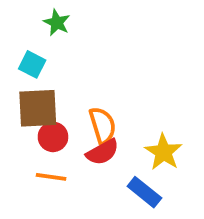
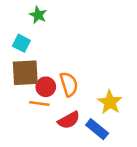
red circle: (53, 137) -> (46, 87), moved
red semicircle: (103, 152) -> (69, 120), moved
orange line: (51, 177) -> (39, 103), moved

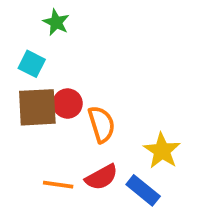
red circle: (46, 87) -> (68, 104), moved
orange line: (39, 103) -> (58, 185), moved

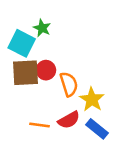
green star: (56, 22) -> (42, 28), moved
cyan square: (32, 64) -> (22, 43), size x1.5
yellow star: (162, 151) -> (92, 99), moved

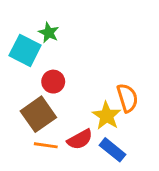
brown square: (25, 73) -> (38, 114), moved, turned -32
orange semicircle: (69, 84) -> (127, 98), moved

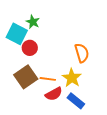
red circle: (53, 82) -> (30, 48), moved
orange semicircle: (127, 98) -> (82, 53), moved
orange line: (46, 145) -> (48, 79), moved

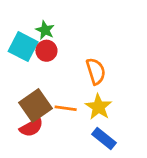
red circle: (30, 48) -> (46, 51), moved
orange semicircle: (82, 53) -> (96, 71), moved
red semicircle: (54, 94) -> (31, 127), moved

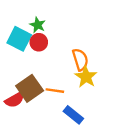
yellow star: (99, 107) -> (86, 77), moved
red semicircle: (31, 127) -> (15, 100), moved
blue rectangle: (104, 138) -> (73, 115), moved

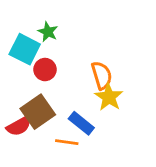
red circle: (39, 42) -> (45, 70), moved
orange line: (55, 91) -> (67, 142), moved
blue rectangle: (73, 115) -> (81, 123), moved

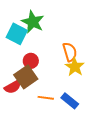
green star: (48, 32) -> (33, 22), size x1.6
red circle: (45, 70) -> (31, 61), moved
blue rectangle: (81, 123) -> (70, 101), moved

